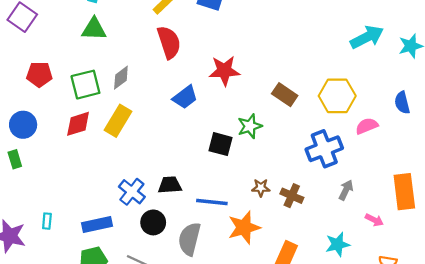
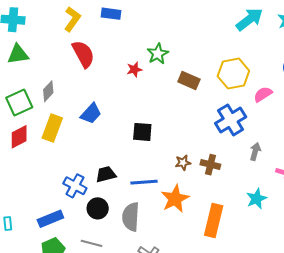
red star: (224, 71) -> (134, 69), size x0.6
blue trapezoid: (185, 97) -> (91, 114), moved
green star: (250, 126) -> (158, 54), moved

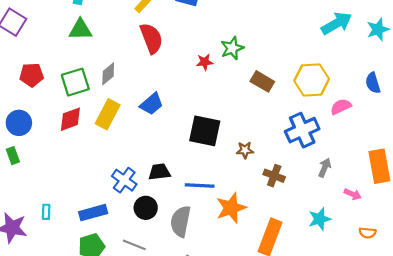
black square: (142, 132) -> (205, 131), size x1.4
brown star: (183, 163) -> (245, 150), moved

